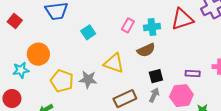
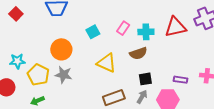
cyan square: (88, 32) -> (93, 32), moved
orange circle: (38, 54) -> (61, 49), moved
gray star: (88, 79) -> (63, 75), moved
yellow pentagon: (62, 81) -> (38, 75), moved

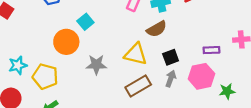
cyan square: (93, 32) -> (85, 22), moved
yellow triangle: (106, 63) -> (136, 54), moved
gray star: (63, 75) -> (96, 65), moved

